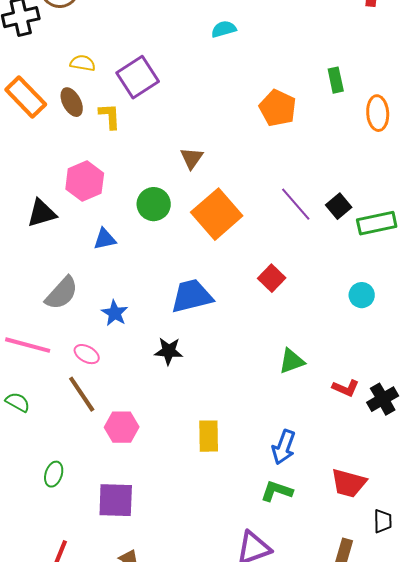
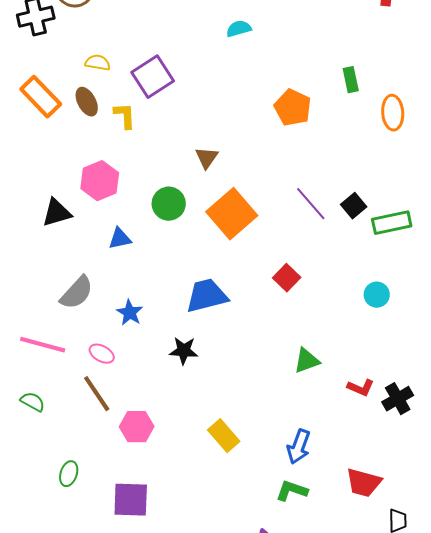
yellow rectangle: (209, 436) -> (224, 436), turned -40

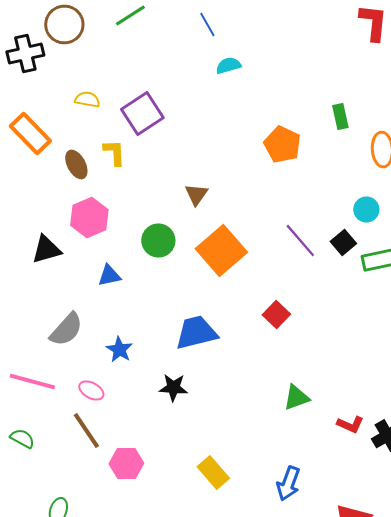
brown ellipse: (87, 102) -> (76, 164), moved
cyan circle: (377, 295) -> (366, 210), moved

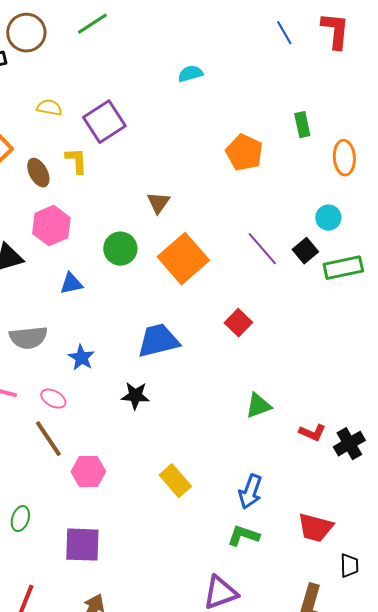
blue line: (207, 24) -> (284, 33), moved
gray semicircle: (66, 330) -> (28, 338), turned 42

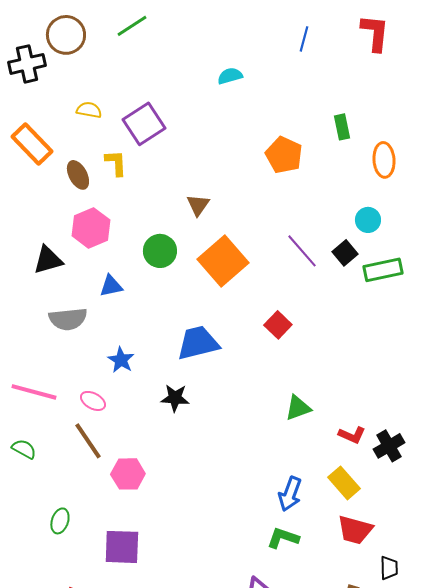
blue line: (284, 33) -> (304, 39), moved, turned 45
gray semicircle: (28, 338) -> (68, 319), moved
yellow rectangle: (175, 481) -> (344, 483), moved

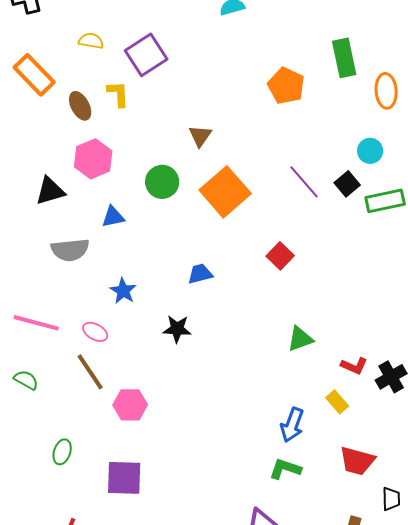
green rectangle: (342, 127) -> (344, 58), size x1.5
blue trapezoid: (198, 343) -> (200, 274), size x0.6
yellow rectangle: (344, 483) -> (337, 402), moved, size x0.7

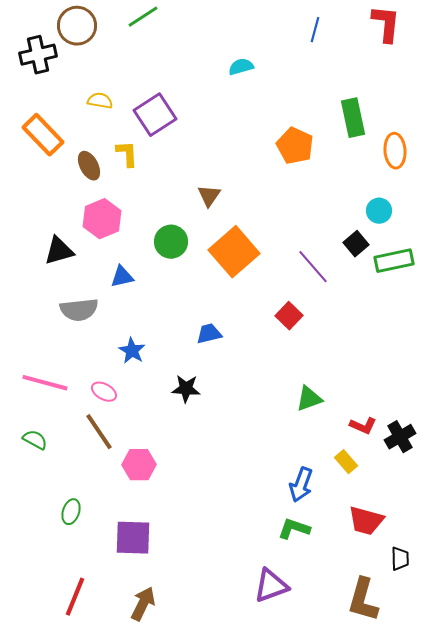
purple line: (304, 182) -> (313, 267), moved

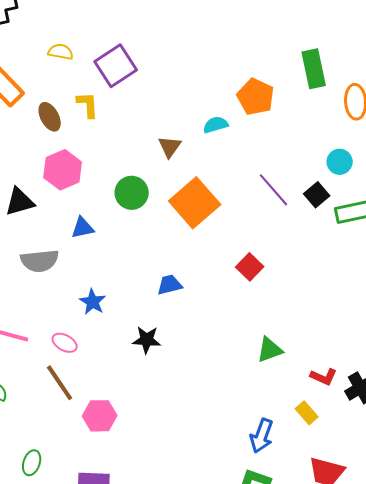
cyan semicircle: (241, 67) -> (216, 125), moved
purple line: (313, 267) -> (274, 190), moved

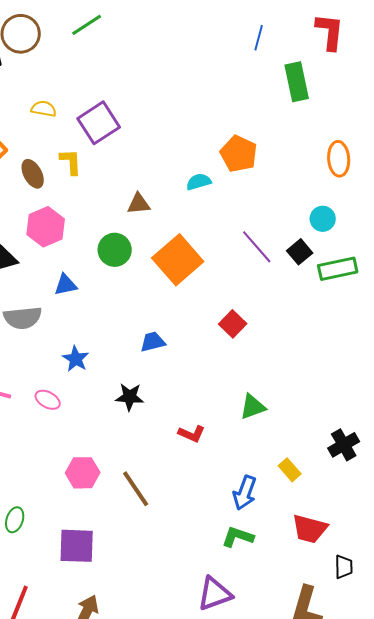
green rectangle: (314, 69) -> (297, 82), moved
brown triangle: (170, 147) -> (139, 204), moved, turned 50
red L-shape: (324, 377) -> (192, 434), moved
brown line: (60, 383) -> (136, 489), moved

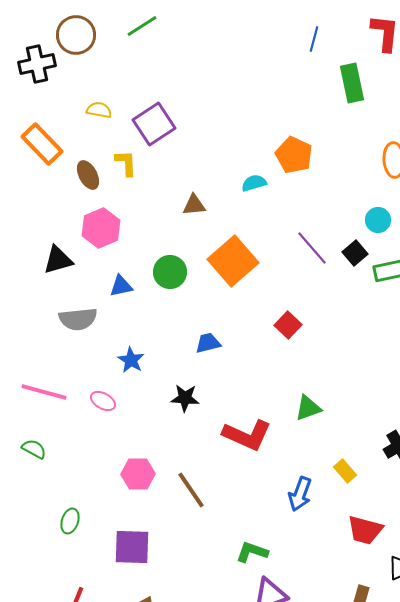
green circle: (115, 250) -> (170, 272), moved
red L-shape: (192, 434) -> (247, 435), size x1.8
green L-shape: (238, 537) -> (252, 552), moved

